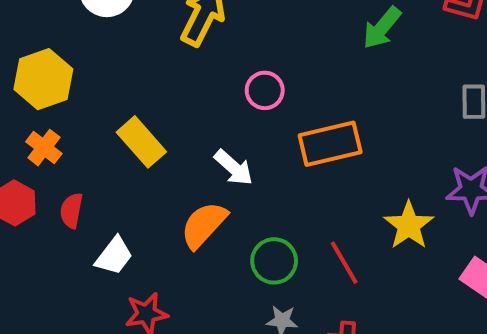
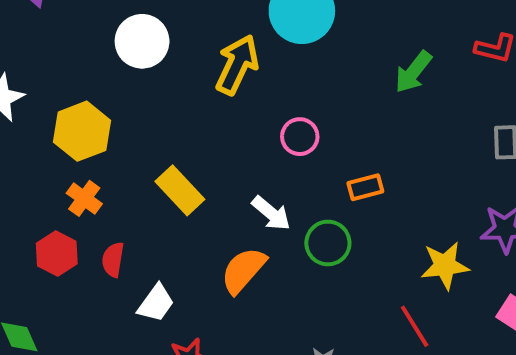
orange rectangle: (330, 144) -> (365, 187), size x0.6
yellow star: (409, 225) -> (445, 266), turned 30
green circle: (274, 261) -> (328, 243), moved
red line: (344, 263) -> (415, 326), moved

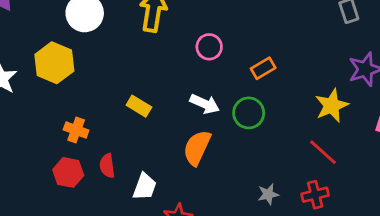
yellow hexagon: (82, 131) -> (54, 63), moved
yellow rectangle: (180, 190) -> (139, 106), size x0.7

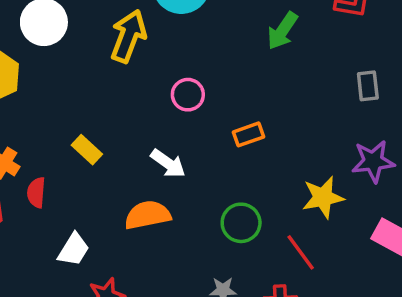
green circle: (249, 113) -> (241, 223), moved
orange semicircle: (197, 148) -> (148, 215), turned 42
red semicircle: (107, 166) -> (36, 192), moved

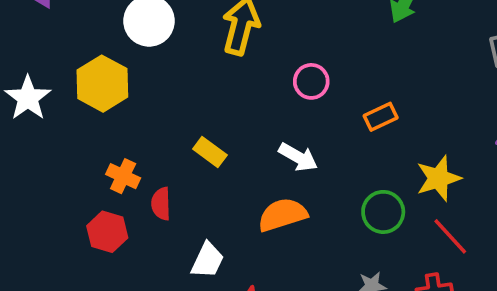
yellow star: (323, 197) -> (438, 178), moved

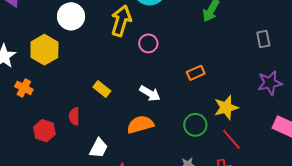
pink circle: (311, 81) -> (148, 43), moved
orange cross: (123, 176) -> (24, 88), moved

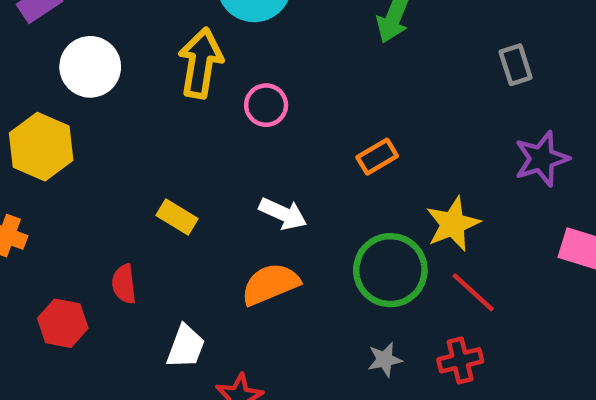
green circle: (195, 125) -> (390, 270), size x1.4

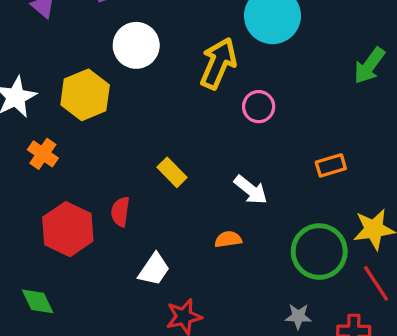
orange semicircle: (270, 284) -> (228, 239), size x0.6
red hexagon: (63, 323) -> (68, 229), size x1.4

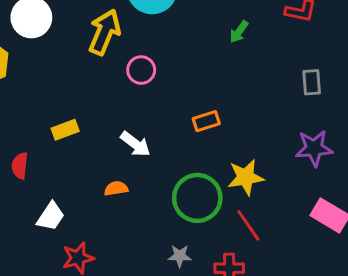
green arrow: (369, 66) -> (239, 32), size x0.7
yellow rectangle: (172, 172) -> (65, 130), turned -65

